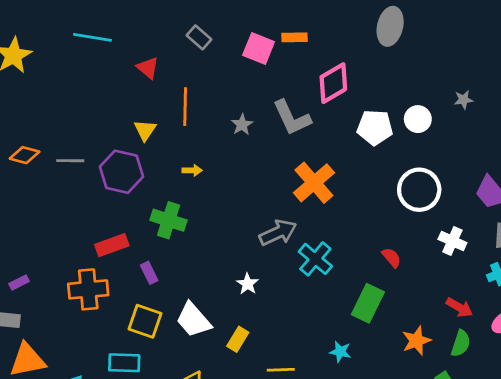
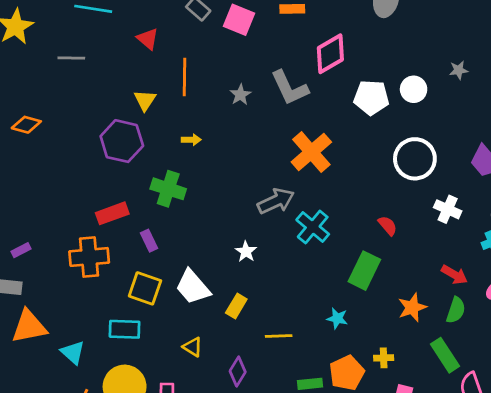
pink square: (259, 48) -> (239, 20), moved
gray line: (70, 161) -> (71, 58), moved

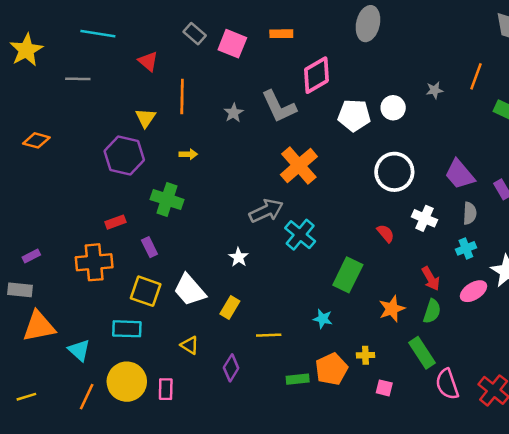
red rectangle: (112, 213) -> (115, 222), size x0.7
red semicircle: (388, 226) -> (386, 233), moved
red arrow: (454, 275) -> (431, 279), turned 30

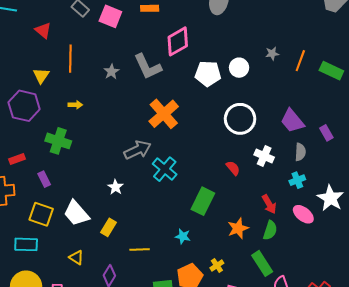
orange line: (476, 76) -> (300, 61), moved
pink ellipse: (473, 291) -> (303, 214), turned 70
yellow cross: (365, 355) -> (217, 265), turned -32

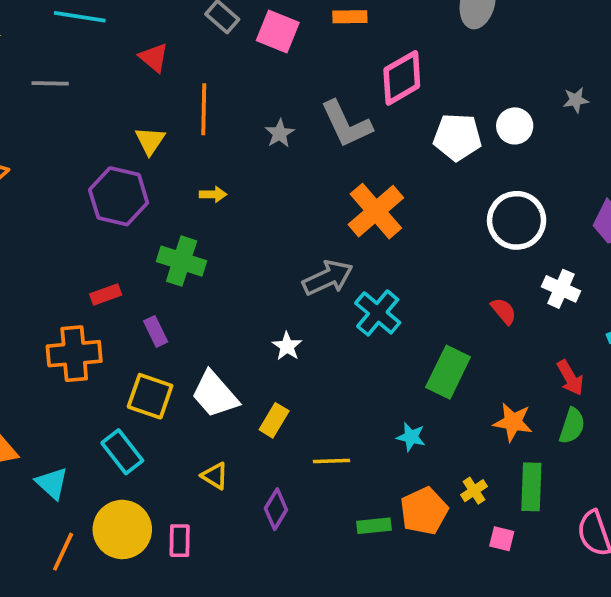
orange star: (238, 228) -> (513, 422), turned 30
cyan rectangle: (26, 244) -> (122, 452), turned 50
green rectangle: (262, 263) -> (531, 487), moved, turned 35

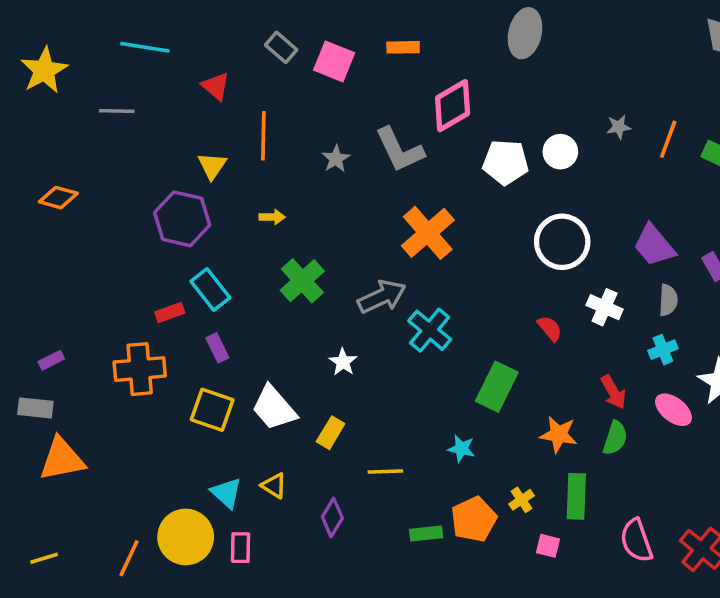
green cross: (182, 261) -> (302, 281), moved, turned 30
cyan rectangle: (122, 452) -> (210, 290), moved
cyan triangle: (52, 483) -> (226, 493), moved

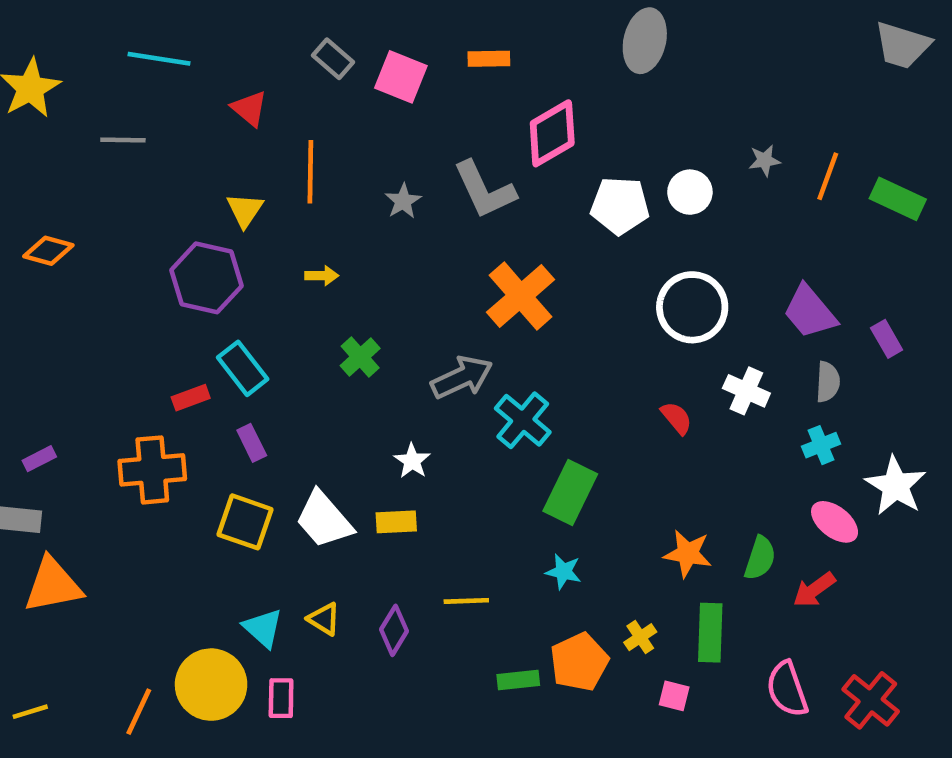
green cross: (302, 281) -> (360, 357), size x0.7
green rectangle: (497, 387) -> (570, 493), moved
red arrow: (613, 392) -> (814, 590), moved, turned 84
yellow rectangle: (331, 433) -> (396, 522), moved, turned 56
purple diamond: (332, 518) -> (394, 630), moved

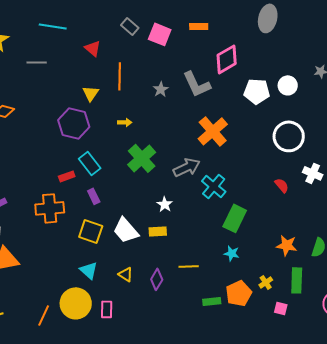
green cross: (360, 357) -> (142, 158), size x1.6
cyan triangle: (263, 628) -> (89, 270), moved

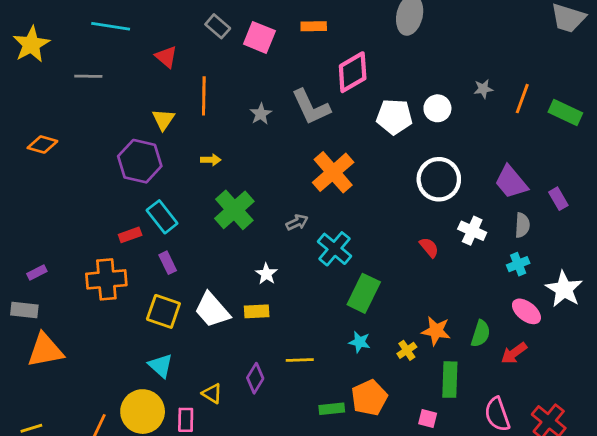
gray arrow: (187, 167) -> (297, 222), size x0.6
yellow triangle: (126, 274) -> (212, 393), moved
yellow cross: (266, 282) -> (407, 350), moved

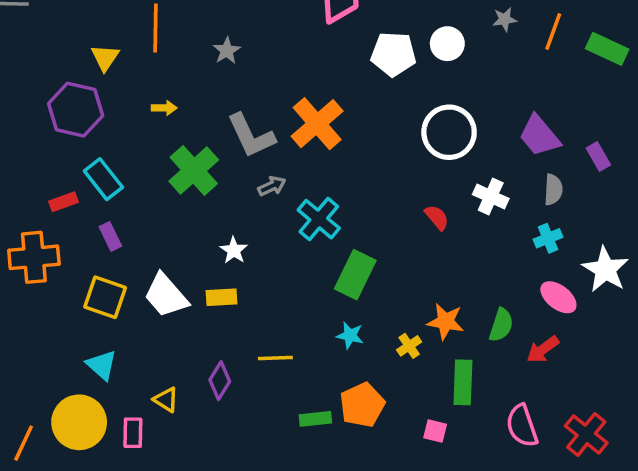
gray L-shape: (311, 107) -> (251, 136), moved

